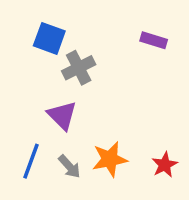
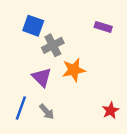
orange star: (110, 159) -> (74, 70), moved

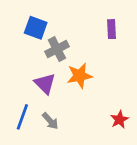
purple rectangle: (103, 27) -> (111, 29), turned 70

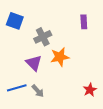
blue square: (36, 28) -> (15, 21), moved
blue line: (22, 117) -> (17, 88), turned 54

